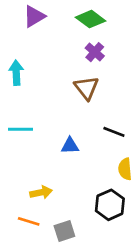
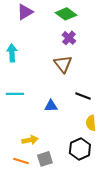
gray square: (64, 231) -> (45, 159), moved

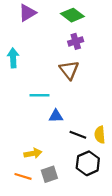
purple cross: (69, 38) -> (76, 41), turned 32
cyan line: (15, 94) -> (39, 95), moved
black line: (83, 96) -> (78, 135), moved

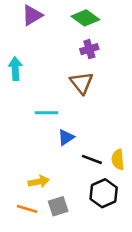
blue triangle: (56, 116) -> (66, 137), turned -32

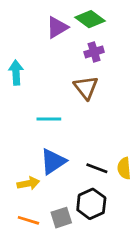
purple triangle: (32, 15) -> (57, 27), moved
blue triangle: (66, 137) -> (53, 161), moved, size x1.5
yellow arrow: (39, 182) -> (28, 183), moved
black hexagon: (104, 193) -> (91, 204), moved

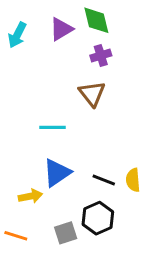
green diamond: (90, 19) -> (96, 20), turned 40
cyan arrow: (16, 73) -> (17, 35), moved, turned -150
orange line: (28, 220) -> (16, 236), moved

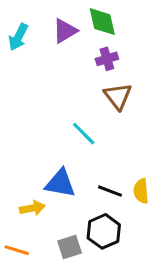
brown triangle: (92, 94) -> (118, 96), moved
cyan line: (52, 127) -> (84, 134), moved, turned 45
blue triangle: (57, 173) -> (60, 183), turned 44

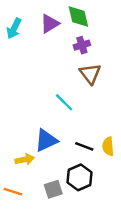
blue triangle: (60, 183) -> (46, 140), turned -35

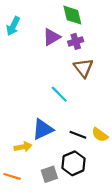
purple triangle: (50, 24) -> (52, 37), moved
yellow semicircle: (108, 146) -> (100, 135), turned -49

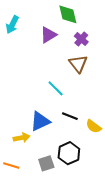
purple cross: (76, 41) -> (81, 39), moved, turned -32
black line: (78, 135) -> (70, 116), moved

